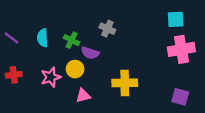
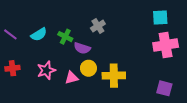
gray cross: (107, 29) -> (98, 26), turned 32
cyan semicircle: (43, 38) -> (39, 34), turned -119
yellow circle: (75, 69) -> (88, 68), moved
pink triangle: (83, 96) -> (72, 78), moved

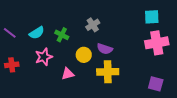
purple semicircle: (82, 48) -> (105, 49), moved
yellow circle: (88, 68) -> (84, 55), moved
pink star: (46, 70) -> (44, 57), moved

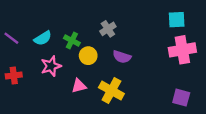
yellow circle: (84, 55) -> (88, 56), moved
yellow cross: (108, 72) -> (111, 91), moved, turned 30

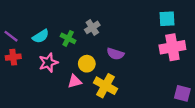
gray cross: (108, 29) -> (92, 27), moved
yellow circle: (88, 56) -> (87, 64), moved
red cross: (14, 75) -> (13, 57), moved
purple square: (181, 98) -> (182, 93), moved

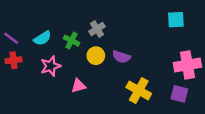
pink cross: (172, 47) -> (187, 65), moved
yellow circle: (87, 64) -> (96, 56), moved
yellow cross: (105, 86) -> (139, 90), moved
purple square: (182, 93) -> (179, 94), moved

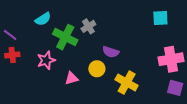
cyan semicircle: (42, 38) -> (43, 19), moved
green cross: (71, 41) -> (65, 37), size x1.6
yellow circle: (96, 56) -> (97, 69), moved
purple square: (179, 94) -> (175, 88), moved

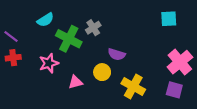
pink cross: (171, 59) -> (180, 62), turned -30
purple square: (175, 88) -> (174, 90), moved

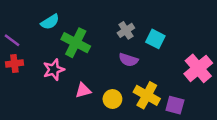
cyan square: (169, 19) -> (155, 39), moved, turned 30
gray cross: (93, 28) -> (126, 30), moved
yellow circle: (102, 72) -> (112, 99), moved
purple square: (174, 90) -> (175, 105), moved

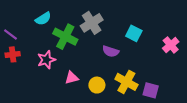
gray cross: (126, 30) -> (92, 23), moved, size x1.5
pink cross: (198, 68) -> (171, 45), moved, size x0.7

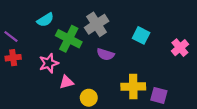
purple semicircle: (111, 51) -> (105, 54), moved
pink triangle: (72, 78) -> (67, 82), moved
yellow cross: (126, 82) -> (133, 87), turned -30
yellow circle: (97, 85) -> (89, 98), moved

